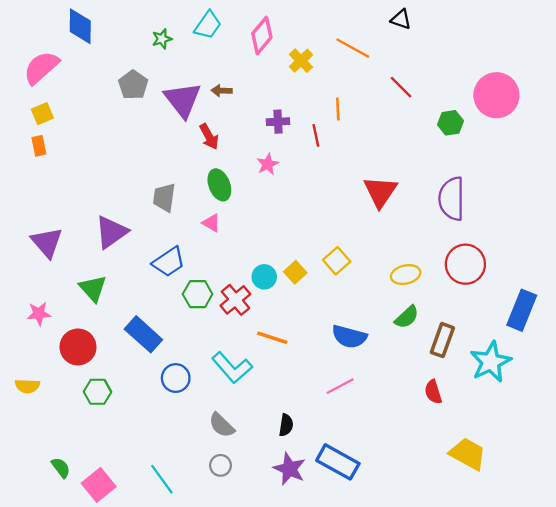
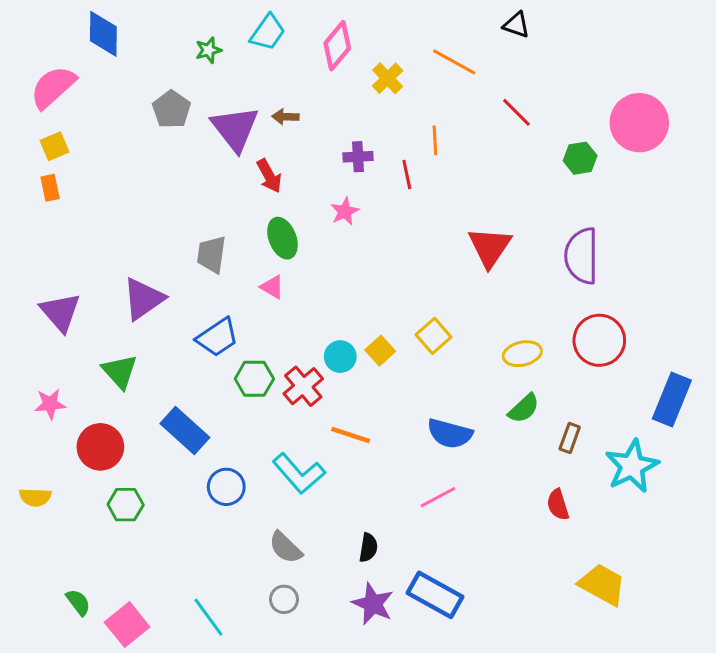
brown rectangle: (442, 340) -> (570, 438), size x0.7

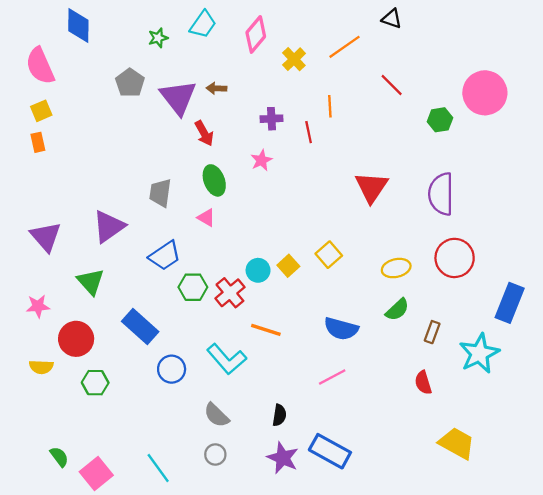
orange line: (454, 62) -> (345, 47), turned -64
pink semicircle: (53, 87) -> (40, 66), turned -72
yellow semicircle: (35, 497) -> (41, 367), moved

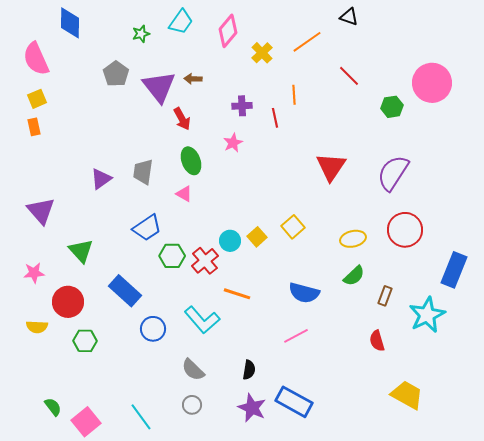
purple semicircle: (441, 194) -> (393, 173), turned 33
purple triangle: (109, 227) -> (101, 179), moved, size x0.7

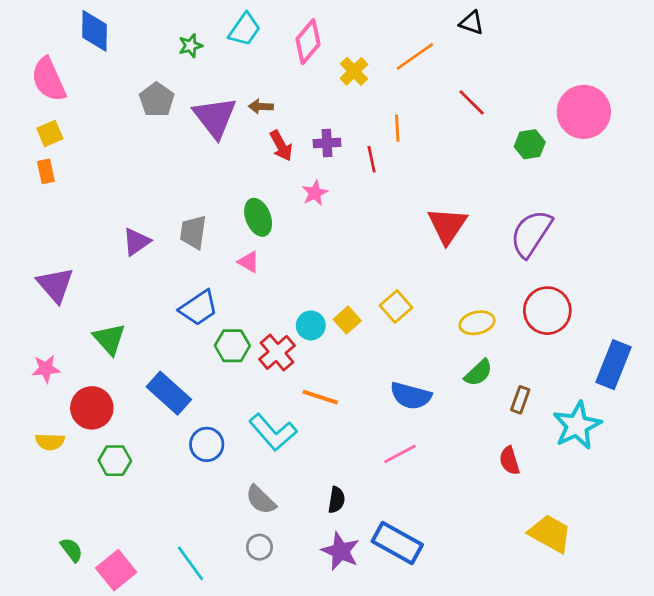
red arrow: (182, 119) -> (281, 146), moved

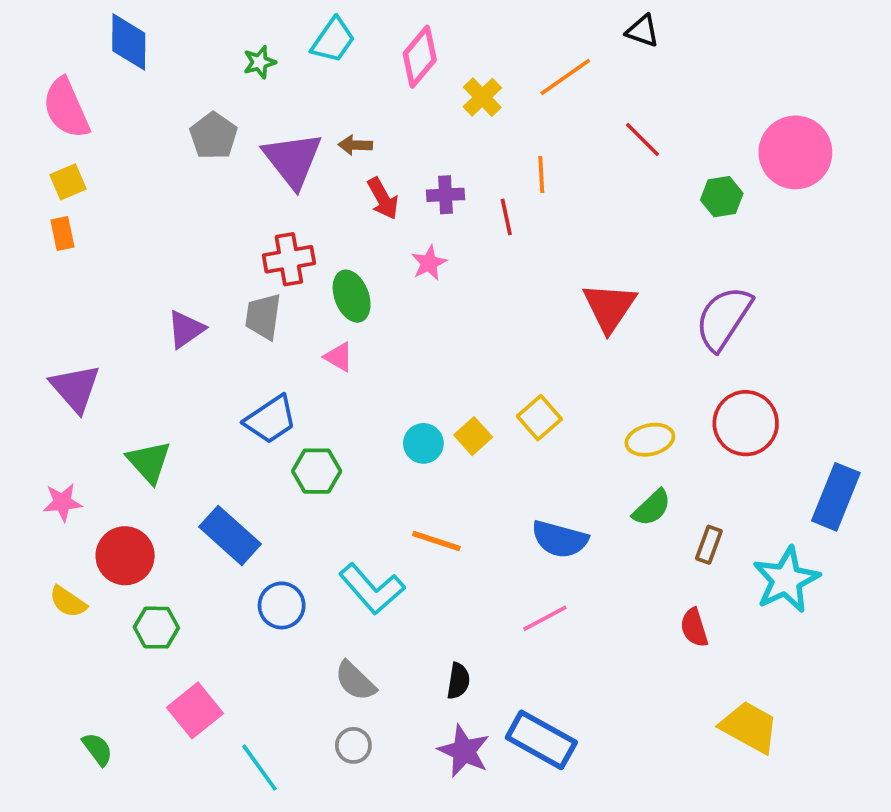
red cross: (277, 352) -> (289, 259), moved, turned 30
yellow semicircle: (50, 442) -> (68, 602), turned 32
pink square: (116, 570) -> (195, 710), moved

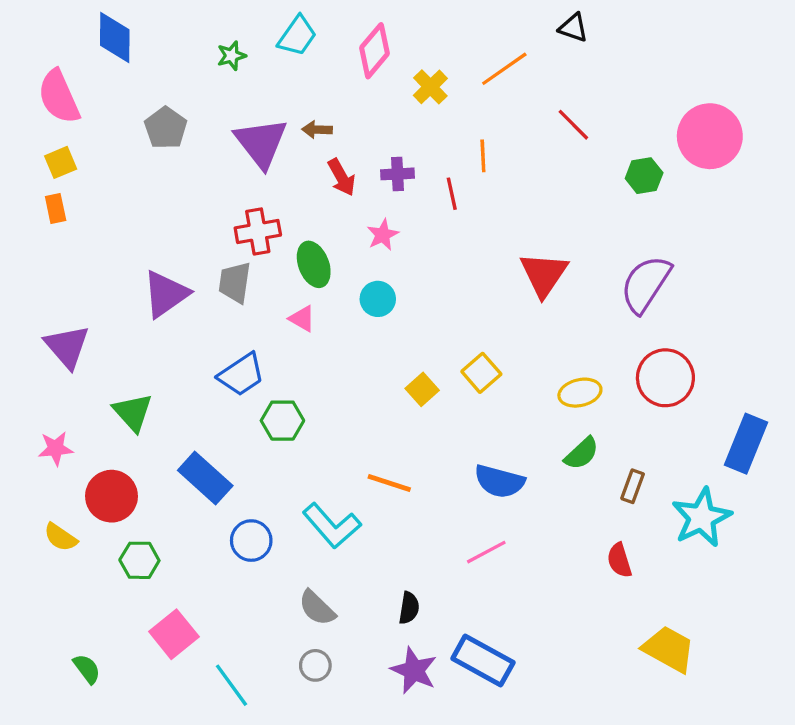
gray pentagon: (213, 136) -> (166, 128), moved
purple triangle: (186, 329) -> (166, 294), size x1.4
cyan circle: (423, 443) -> (378, 299), moved

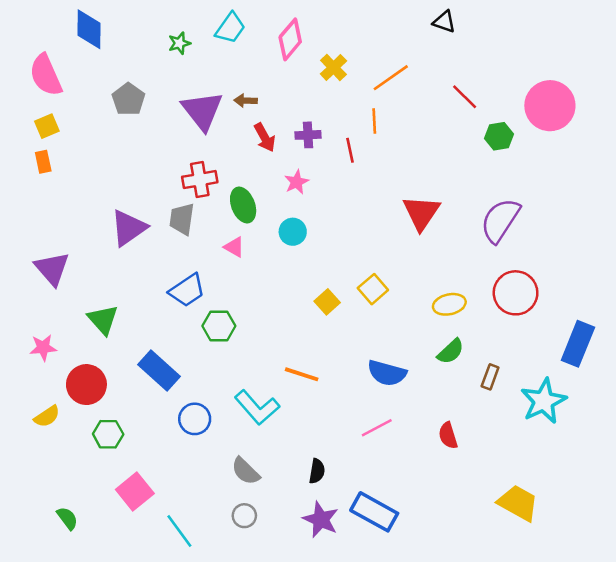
orange line: (504, 69) -> (391, 78), moved
red line: (573, 125) -> (465, 97), moved
yellow semicircle: (61, 537) -> (47, 416), turned -68
red semicircle: (619, 560) -> (448, 435), moved

